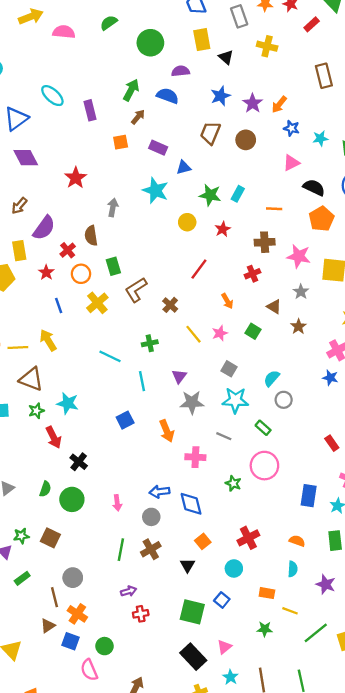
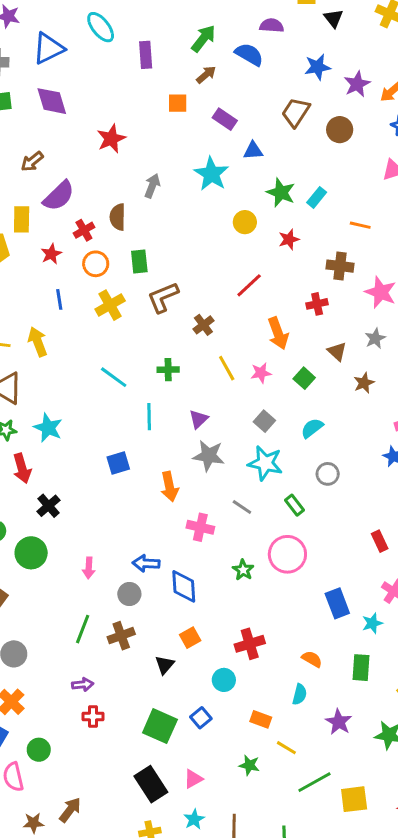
orange arrow: (227, 301) -> (278, 333), size x1.5
cyan semicircle: (272, 378) -> (312, 428), moved
blue rectangle: (309, 496) -> (337, 603), turned -40

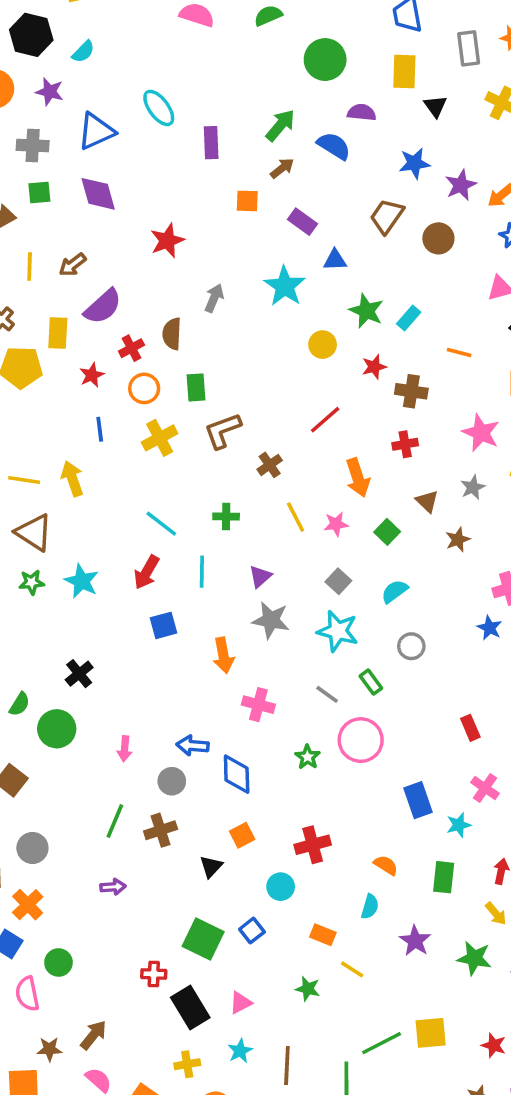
brown cross: (340, 266) -> (411, 391), moved
red arrow: (22, 468) -> (147, 572), moved, turned 44
gray line: (242, 507) -> (327, 694), moved
red cross: (93, 717) -> (154, 974), moved
green line: (314, 782) -> (382, 1043), moved

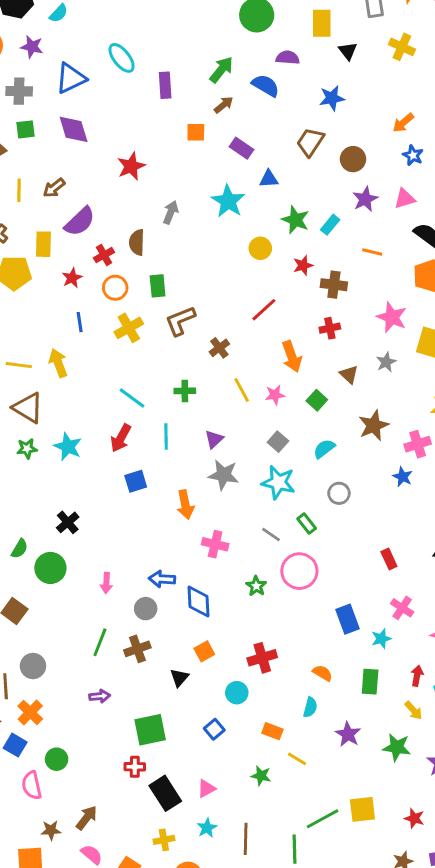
purple star: (461, 185) -> (365, 199), moved
brown star: (458, 540) -> (374, 425), moved, size x1.5
green square: (203, 939) -> (150, 730), moved, turned -36

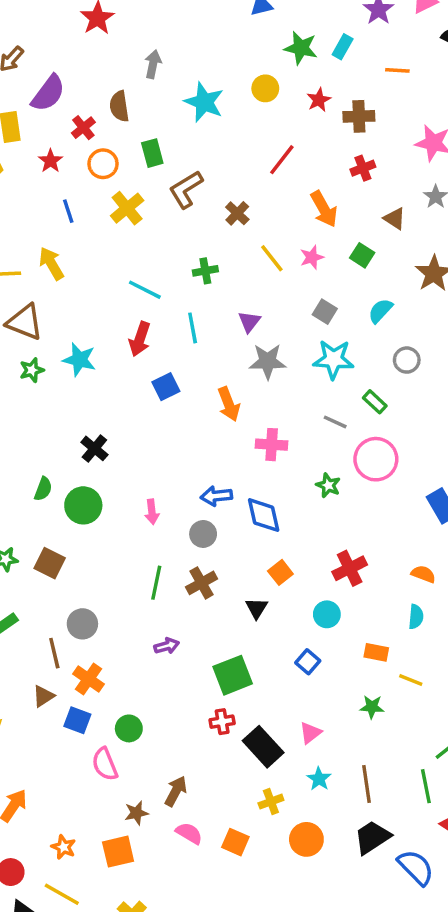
cyan star: (228, 201) -> (204, 102), moved

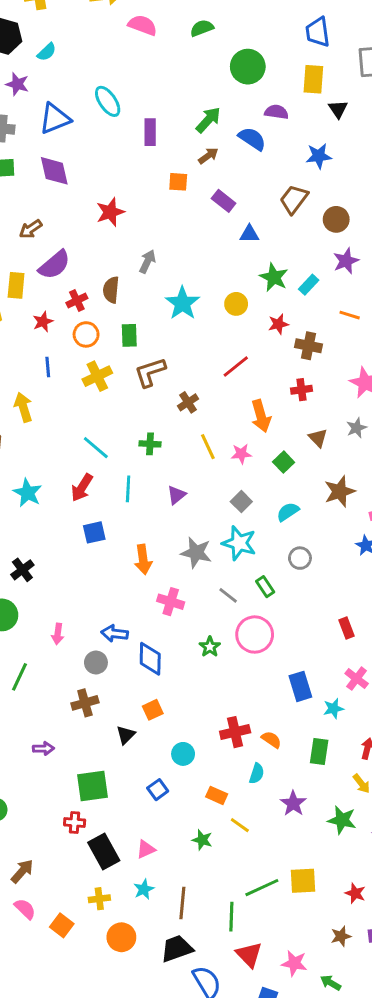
gray star: (268, 361) -> (196, 553), moved
red cross: (350, 568) -> (235, 732), moved
green line: (156, 583) -> (20, 677), moved

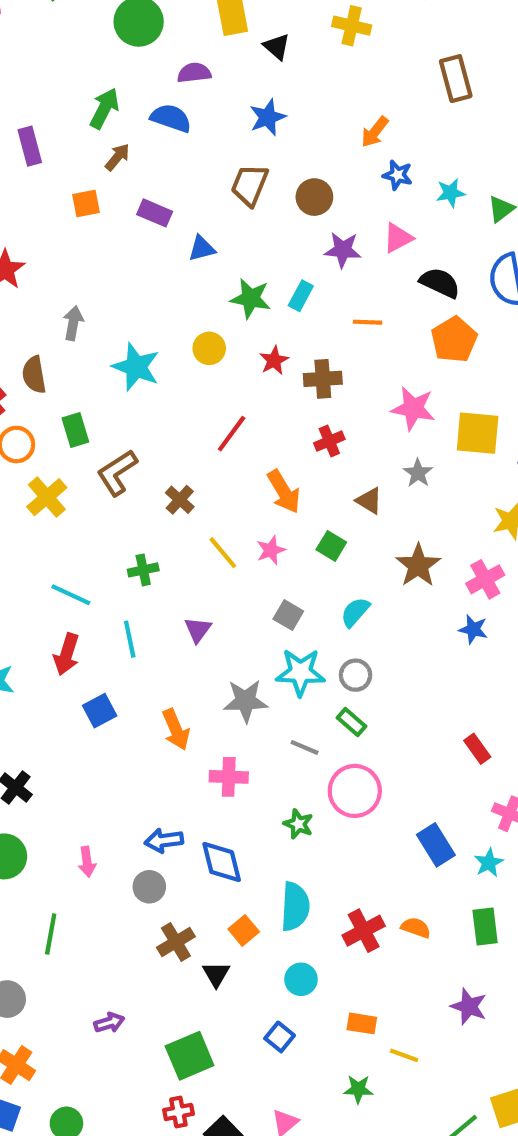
purple star: (346, 261) -> (343, 250), turned -30
gray circle: (300, 558) -> (356, 675), moved
brown cross: (85, 703) -> (176, 942), moved
cyan semicircle: (257, 774) -> (295, 906), moved, size x1.6

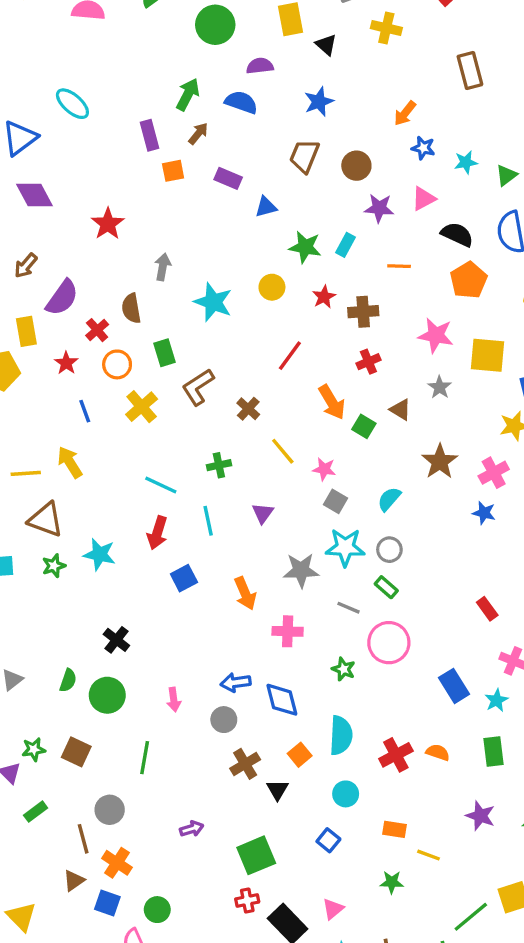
purple rectangle: (30, 146) -> (149, 135), moved
green square: (331, 546) -> (364, 426), moved
pink star: (271, 550) -> (324, 469), moved, turned 30

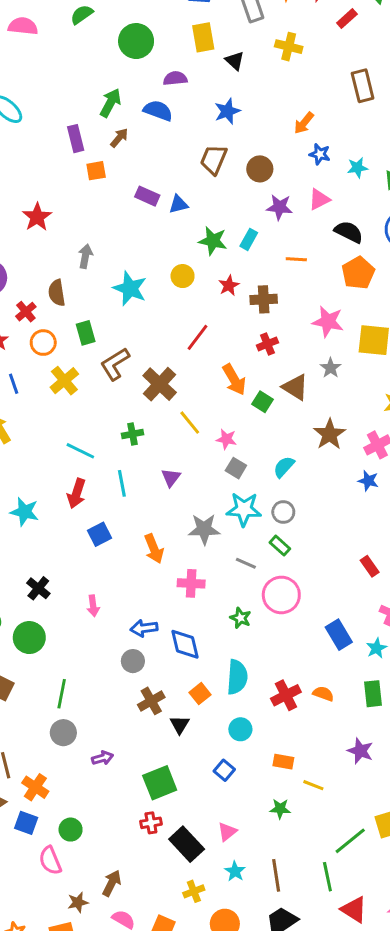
purple rectangle: (228, 178) -> (147, 196), moved
brown cross: (248, 409) -> (160, 384), size x1.6
brown triangle: (400, 410) -> (295, 387), size x1.4
pink arrow: (174, 700) -> (93, 606), moved
gray circle: (110, 810) -> (63, 733), moved

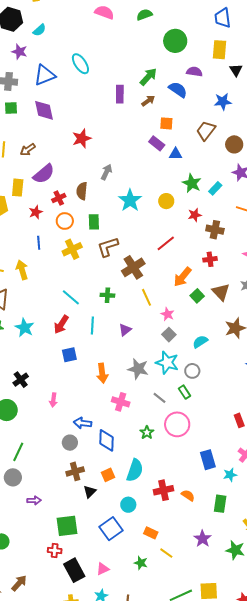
orange square: (96, 171) -> (166, 123), moved
orange arrow: (234, 380) -> (182, 277), turned 55
blue square: (224, 770) -> (111, 529), size x1.6

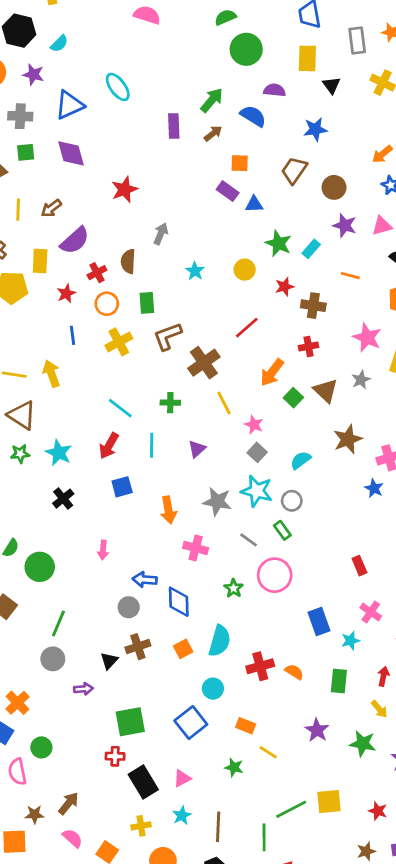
green semicircle: (144, 15) -> (225, 17), moved
cyan star: (130, 200) -> (195, 271), size x0.6
black cross: (21, 380) -> (63, 499), moved
black triangle: (90, 492) -> (109, 661), moved

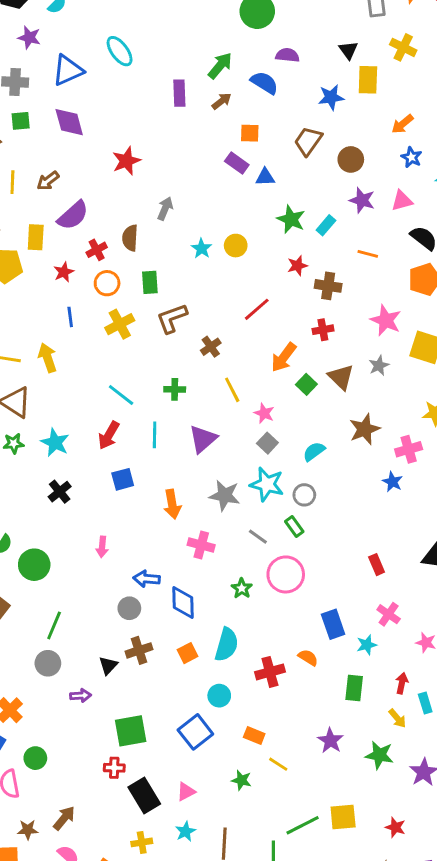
yellow rectangle: (307, 58) -> (368, 80), moved
yellow circle: (245, 270) -> (236, 246), moved
brown cross: (204, 363) -> (211, 347), size x0.6
purple triangle: (197, 449) -> (203, 439), size x1.5
orange semicircle: (294, 672) -> (308, 658), moved

